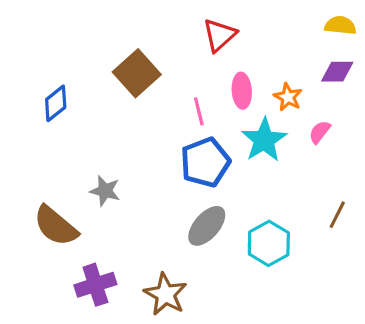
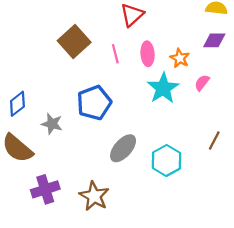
blue diamond: (56, 103) -> (17, 104), moved
pink line: (199, 111) -> (115, 54), moved
blue pentagon: (205, 162) -> (94, 103), moved

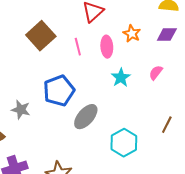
orange star: (180, 58) -> (132, 34), moved
cyan star: (163, 88) -> (121, 78), size x0.7
gray ellipse: (123, 148) -> (86, 117), moved

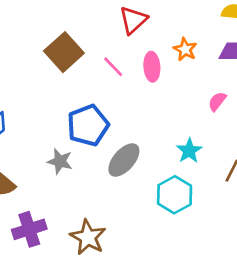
pink line: (78, 47) -> (113, 67), turned -30
cyan star: (121, 78) -> (189, 151), moved
gray star: (21, 110) -> (60, 161), moved

